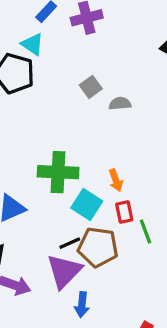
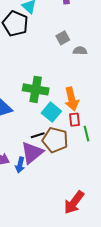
orange arrow: (116, 180) -> (72, 99), size x1.6
blue arrow: (82, 305) -> (20, 165), moved

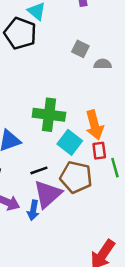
gray square: (63, 38) -> (80, 49), turned -32
black line: (38, 135) -> (39, 170), moved

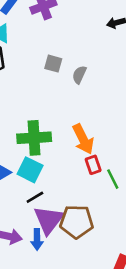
gray semicircle: (103, 64) -> (79, 75), turned -54
cyan square: (70, 142) -> (30, 170), moved
brown pentagon: (76, 177) -> (77, 222), moved

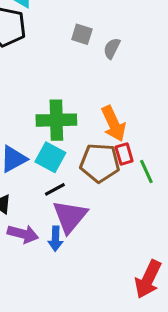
brown pentagon: (77, 222) -> (100, 163), moved

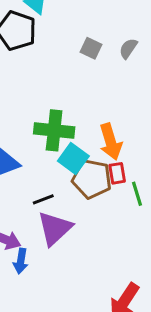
gray semicircle: (112, 48) -> (128, 48), moved
cyan square: (50, 157) -> (73, 159), moved
blue arrow: (55, 239) -> (21, 261), moved

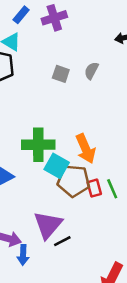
red rectangle: (117, 173) -> (94, 188), moved
black line: (43, 199) -> (62, 241), moved

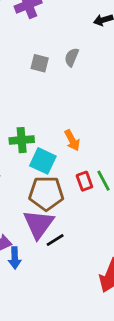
green cross: (38, 145) -> (22, 140), size x0.7
orange arrow: (86, 149) -> (72, 140), size x0.7
brown pentagon: (74, 181) -> (46, 193), moved

